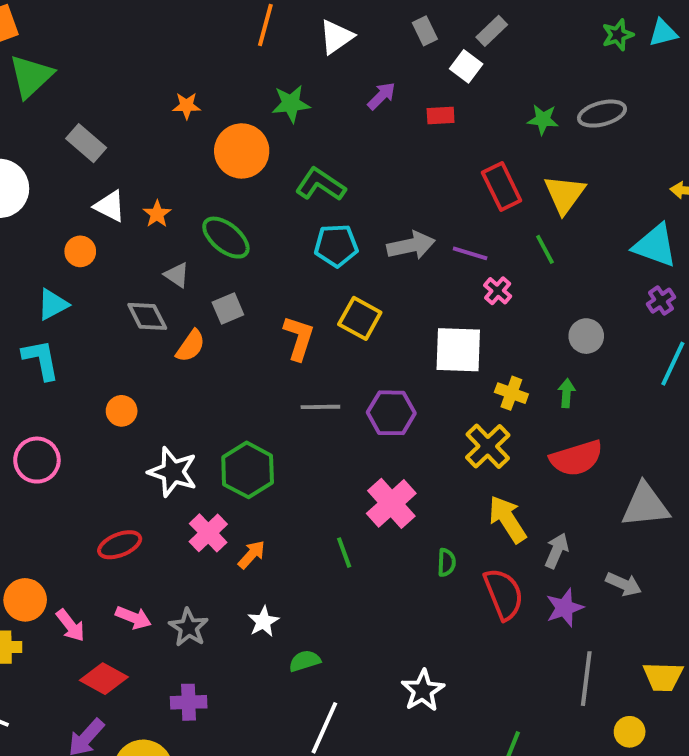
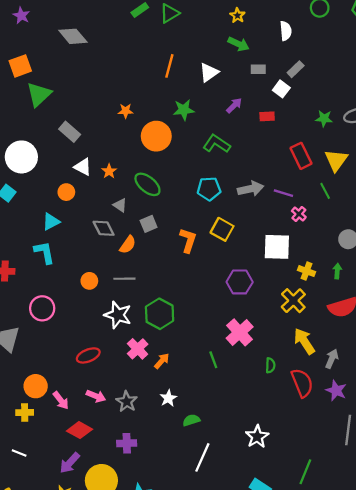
gray rectangle: (425, 31) -> (258, 69), turned -64
green L-shape: (320, 184) -> (217, 144), moved
gray line: (320, 407) -> (124, 279), moved
purple star: (565, 608) -> (336, 391), turned -30

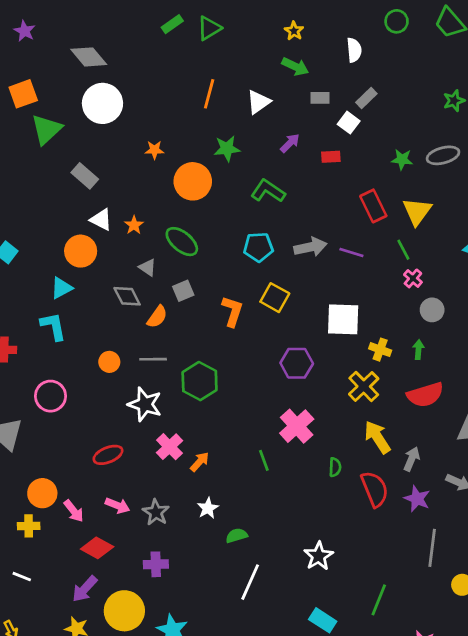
white circle: (21, 157) -> (102, 103), moved
orange circle: (66, 192) -> (81, 251), size x1.5
pink cross: (299, 214) -> (413, 278), moved
green hexagon: (160, 314) -> (200, 381), moved

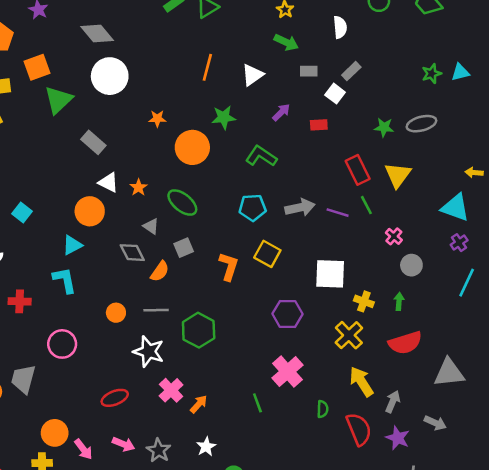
green line: (403, 250) -> (366, 205), moved

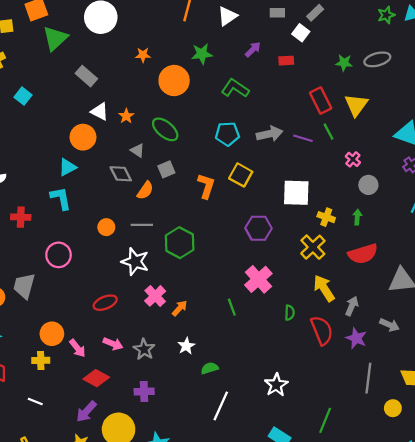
cyan square: (22, 213) -> (23, 96), moved

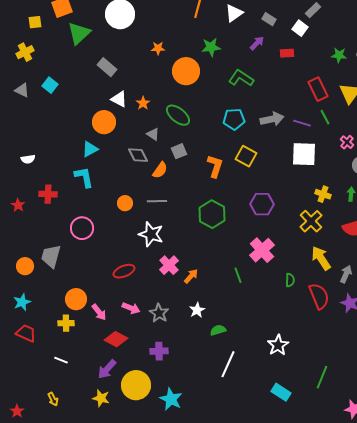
gray rectangle: (277, 13) -> (269, 19), moved, turned 32
white square: (296, 193) -> (304, 154), moved
green hexagon: (180, 243) -> (212, 214), moved

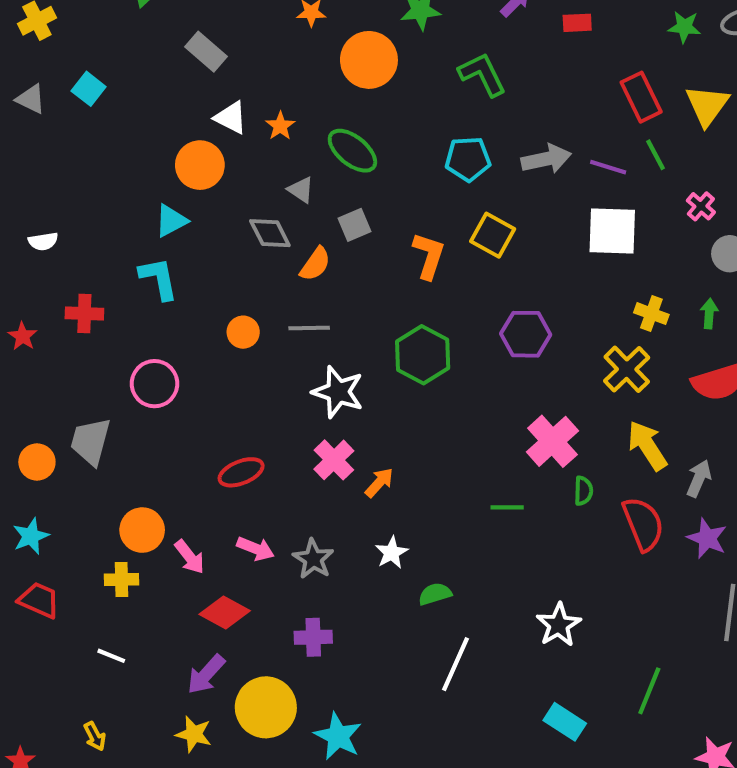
green L-shape: (241, 78) -> (482, 74), turned 30
white star: (151, 234) -> (338, 392), moved
pink cross: (262, 250) -> (552, 441), moved
green line: (238, 275) -> (507, 507), moved, turned -70

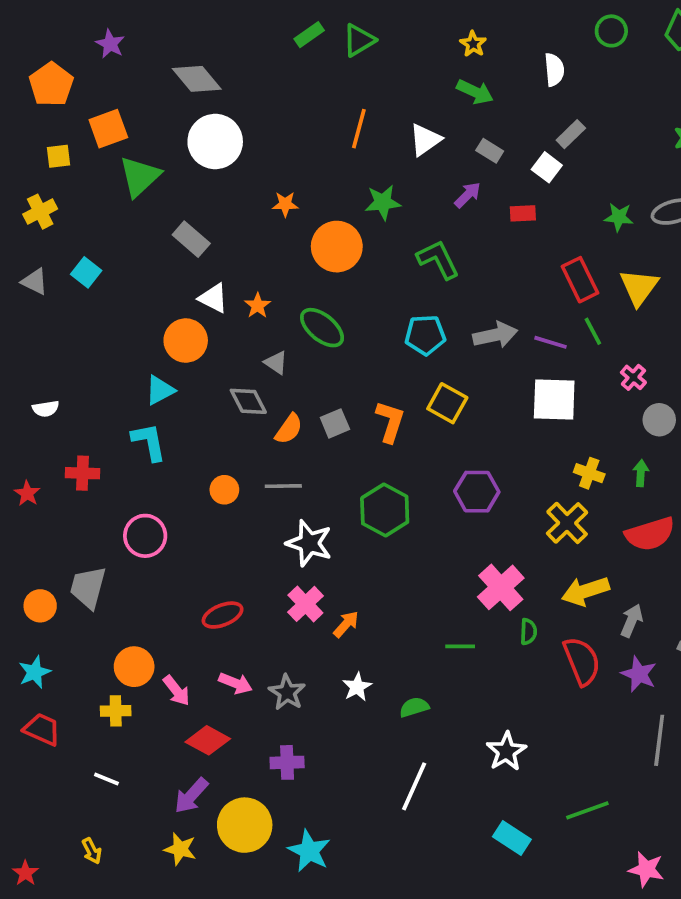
gray square: (354, 225) -> (335, 423), moved
yellow arrow: (647, 445) -> (586, 591), turned -75
green semicircle: (435, 594) -> (414, 707), moved
green line: (649, 691) -> (587, 810), turned 48

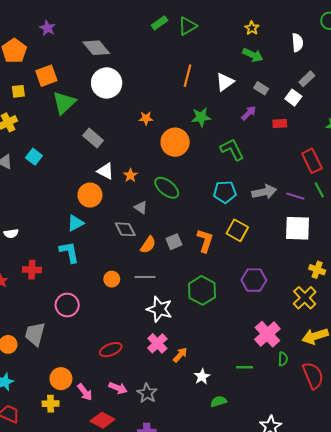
white star: (357, 687) -> (202, 377), moved

